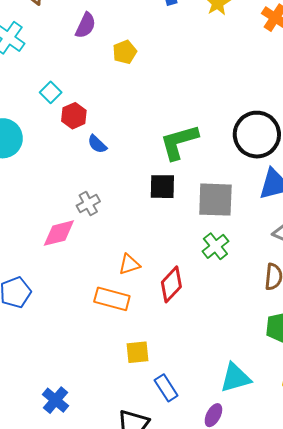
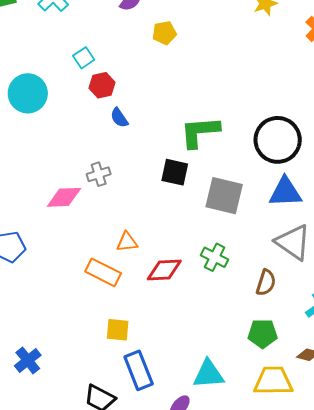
green cross: (215, 246) -> (215, 257), moved, turned -36
red diamond: (171, 284) -> (164, 270), turned 33
blue rectangle: (166, 388) -> (139, 370), size x1.4

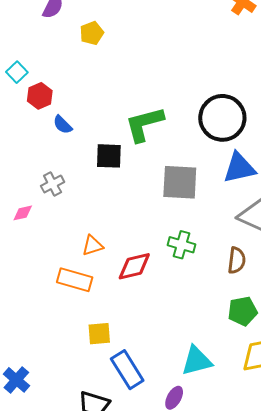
black square: (175, 172) -> (109, 156), moved
pink diamond: (64, 197) -> (23, 213), size x0.6

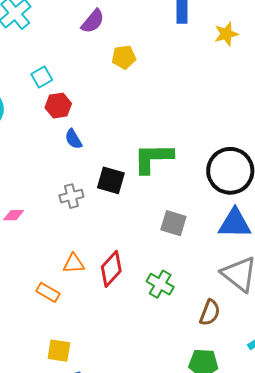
gray square: (180, 182) -> (173, 223), size x0.7
gray cross: (53, 184) -> (71, 196), moved
red diamond: (134, 266) -> (111, 269), moved, turned -48
orange rectangle: (75, 280) -> (48, 292), size x0.7

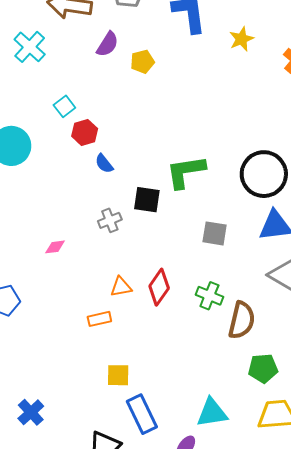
yellow pentagon: (124, 57) -> (142, 62), moved
orange rectangle: (48, 292) -> (99, 319), turned -35
brown semicircle: (210, 313) -> (242, 320), moved, size x1.4

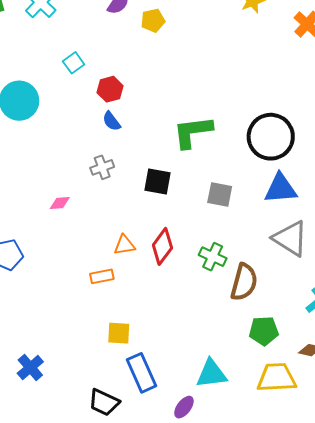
red hexagon: (85, 132) -> (110, 89), moved
black square: (147, 200) -> (157, 181), moved
gray cross: (110, 220) -> (102, 167), moved

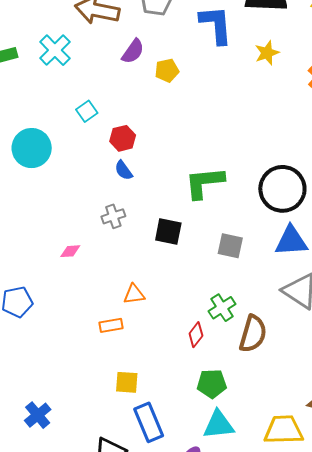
red diamond: (162, 246) -> (196, 335), moved, size x0.7
green cross: (213, 257) -> (222, 308), turned 32
green pentagon: (264, 331) -> (212, 384), moved

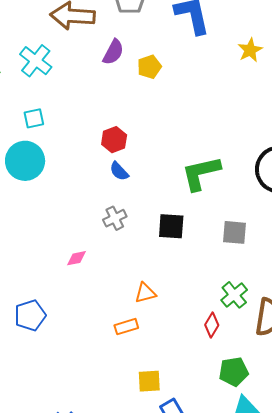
yellow star: (267, 53) -> (250, 50), moved
cyan square: (87, 111) -> (34, 118), moved, turned 30

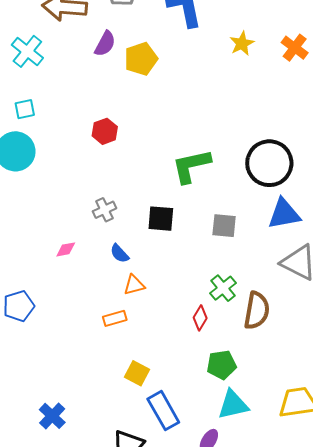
yellow pentagon: (149, 67) -> (141, 59), size x1.4
blue semicircle: (119, 171) -> (119, 253), moved
yellow square: (149, 381) -> (137, 373), turned 30

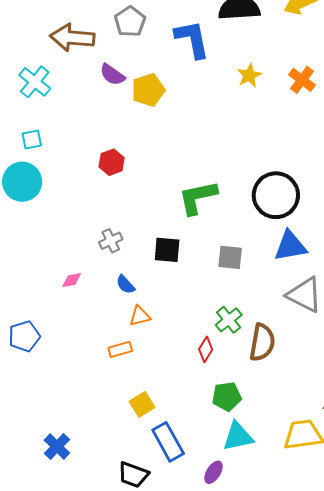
purple semicircle: (105, 44) -> (112, 75), turned 96
yellow square: (137, 373) -> (142, 404), turned 30

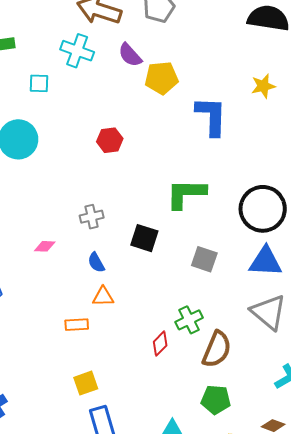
blue L-shape: (192, 39) -> (211, 116), moved
cyan cross: (35, 82) -> (77, 51), moved, turned -32
cyan square: (32, 139) -> (39, 83), moved
green pentagon: (227, 396) -> (216, 400), moved

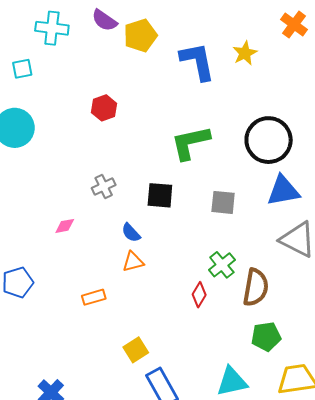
yellow star: (263, 86) -> (245, 53), moved
blue semicircle: (96, 262) -> (131, 233), moved
orange rectangle: (77, 325) -> (94, 297), moved

